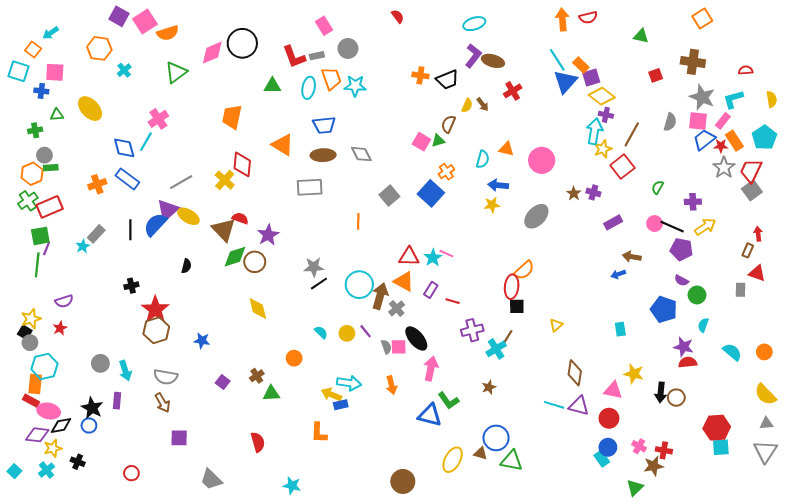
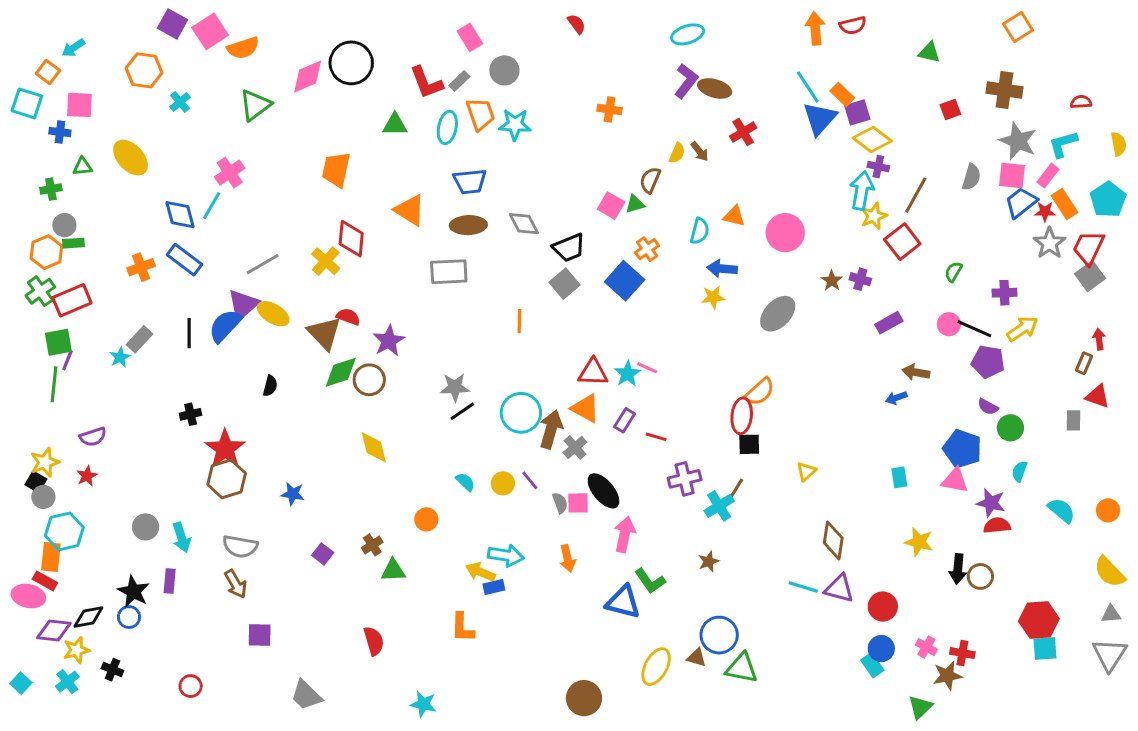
gray rectangle: (317, 56) -> (459, 81), turned -32
black trapezoid: (447, 80) -> (569, 248), moved
pink triangle: (613, 390) -> (955, 480), moved
pink ellipse: (49, 411) -> (28, 596), moved

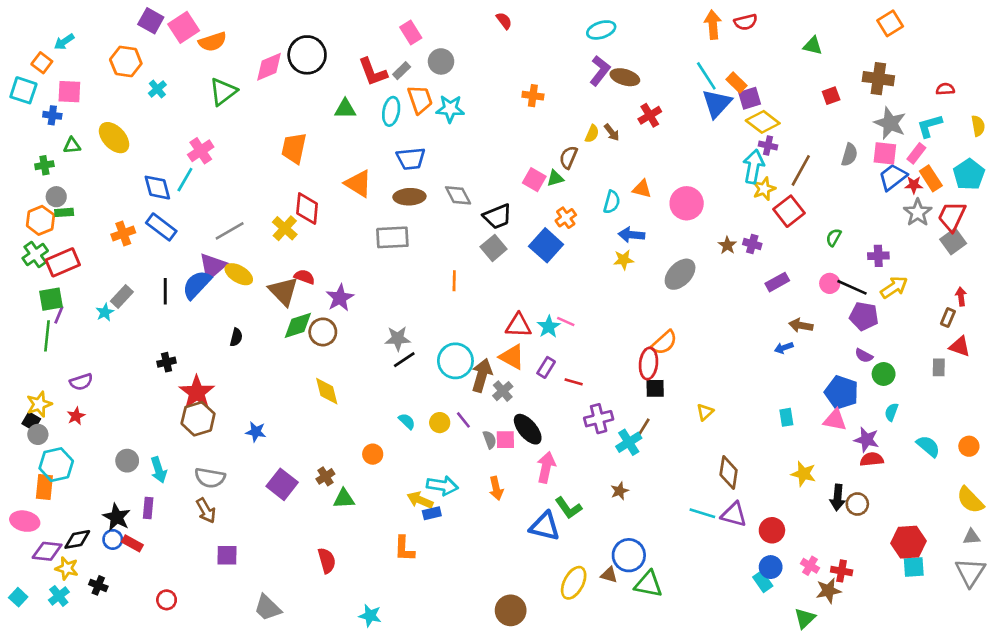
purple square: (323, 554) -> (282, 484), size x1.6
red rectangle: (45, 581) -> (132, 543), moved
yellow star: (76, 650) -> (67, 568), turned 30

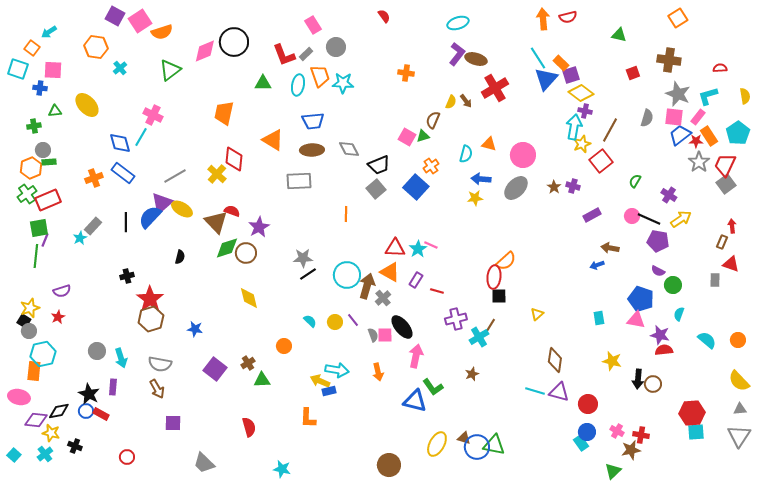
red cross: (650, 115) -> (495, 88), size x1.5
pink cross: (201, 151) -> (153, 115), turned -30
purple cross: (878, 256) -> (669, 195), turned 35
gray ellipse: (680, 274) -> (516, 188), moved
blue circle: (629, 555) -> (477, 447), moved

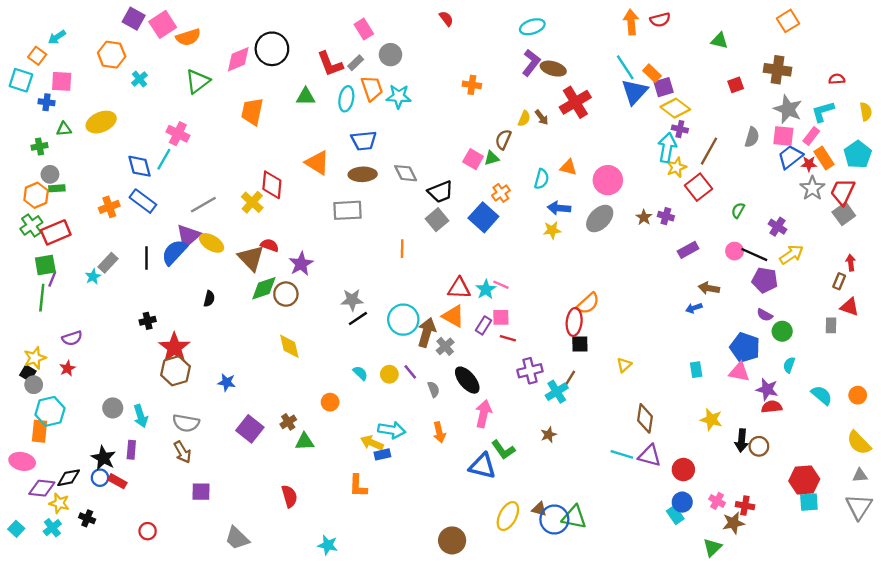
yellow ellipse: (87, 105) -> (101, 122), turned -70
orange trapezoid: (224, 113) -> (252, 112), moved
pink square: (385, 335) -> (501, 317), moved

